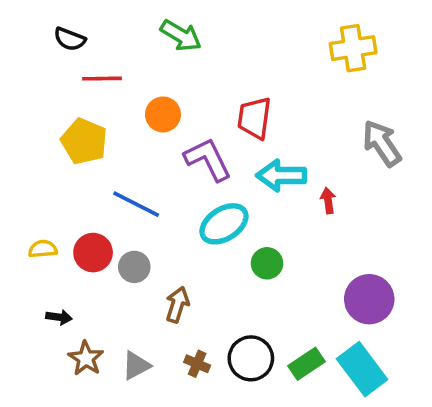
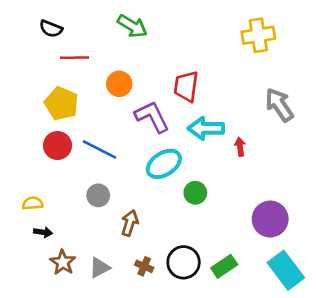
yellow semicircle: (43, 249) -> (33, 203), moved
red circle: (93, 253) -> (57, 146), moved
cyan rectangle: (362, 369) -> (286, 270), moved

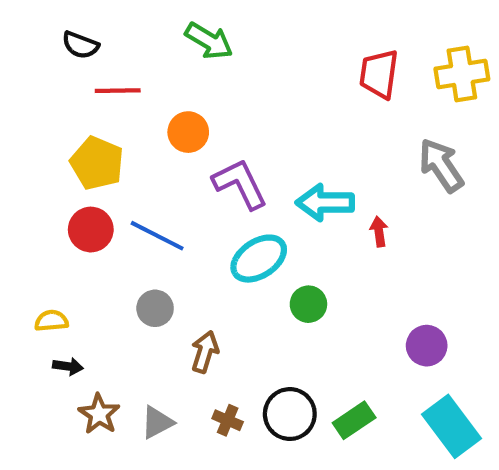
yellow cross: (258, 35) -> (462, 74), moved
red trapezoid: (186, 86) -> (379, 74), moved
purple circle: (270, 219) -> (427, 346), size x0.7

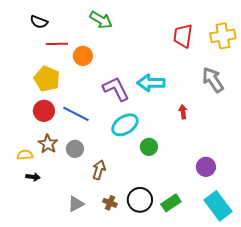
orange circle: (188, 132) -> (83, 56), moved
cyan arrow: (325, 203) -> (151, 83), moved
brown star: (99, 414) -> (48, 144), moved

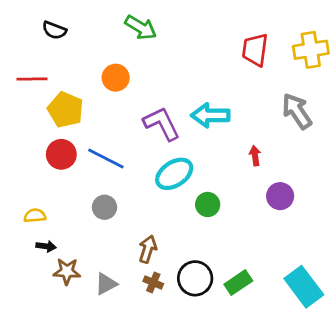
red line: (57, 44) -> (32, 79), moved
brown star: (48, 144) -> (67, 271), moved, turned -30
purple circle: (206, 167) -> (280, 196), moved
brown arrow: (99, 170) -> (148, 249), moved

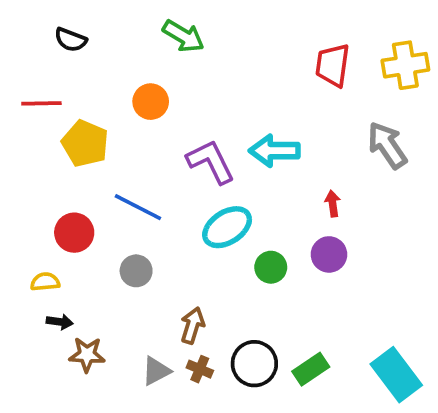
red circle: (61, 154) -> (74, 233), moved
purple circle: (280, 196) -> (329, 254), moved
gray triangle: (106, 284) -> (156, 371), moved

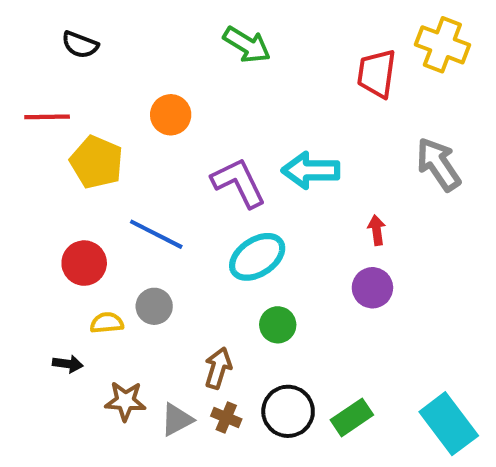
green arrow: (183, 36) -> (247, 45), moved
yellow cross: (405, 65) -> (442, 45), moved, turned 30
green circle: (271, 267) -> (278, 325), moved
yellow semicircle: (45, 282) -> (107, 323), moved
brown star: (87, 355) -> (125, 401), moved

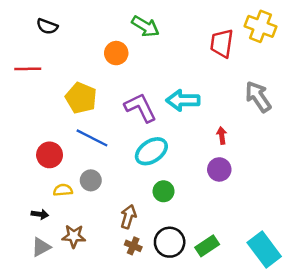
orange circle: (171, 115) -> (116, 53), moved
yellow pentagon: (97, 162) -> (81, 98), moved
gray triangle: (177, 420) -> (41, 247), moved

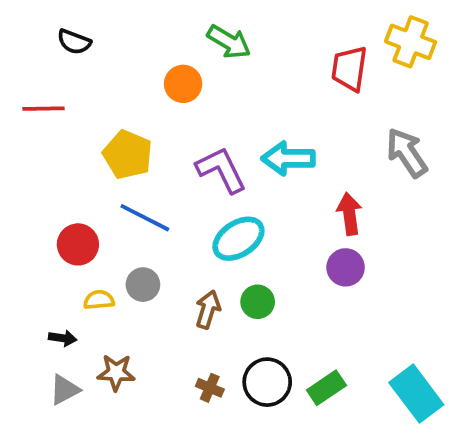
red arrow: (222, 135) -> (349, 214), size x1.5
brown arrow: (128, 217) -> (208, 309), moved

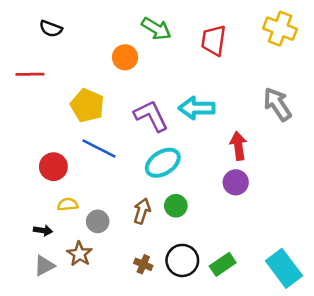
red trapezoid: (349, 69) -> (214, 40), moved
gray circle: (143, 285) -> (98, 221), moved
brown star: (116, 373) -> (79, 254), turned 30

